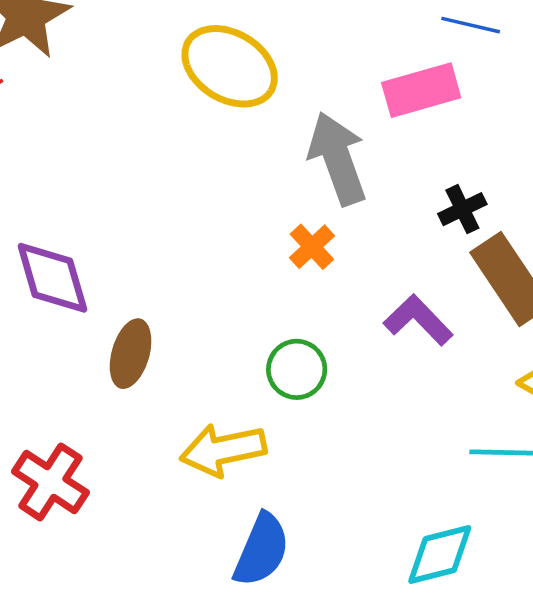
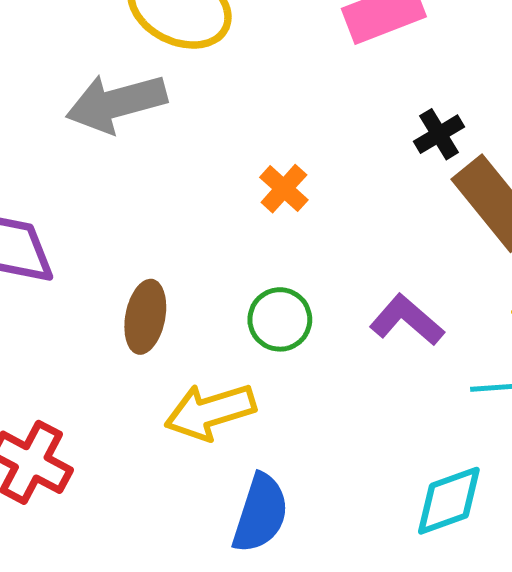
gray arrow: (338, 158) -> (116, 103), moved, turned -80
purple L-shape: (418, 320) -> (407, 320), moved
brown ellipse: (131, 354) -> (145, 317), moved

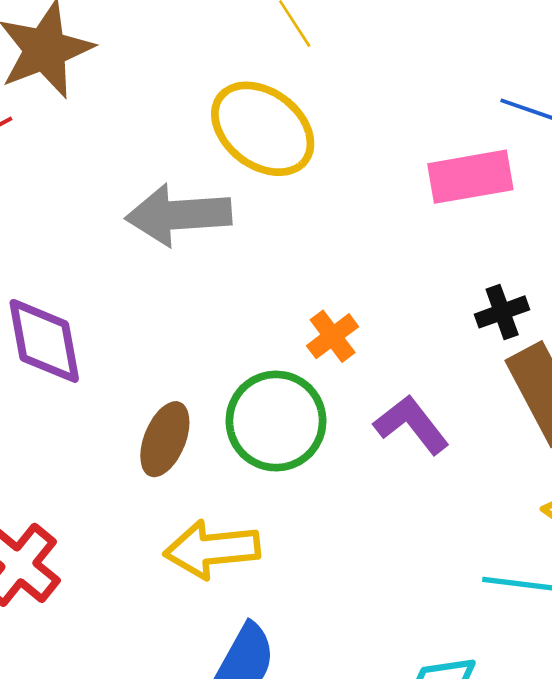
green circle: (280, 319) -> (276, 421), moved, size x1.5
purple L-shape: (407, 320) -> (411, 425), moved

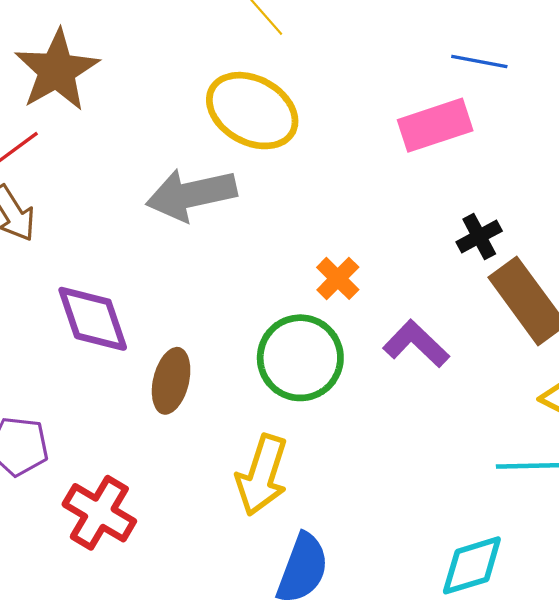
brown ellipse: (165, 439) -> (171, 381), moved
yellow arrow: (212, 549) -> (262, 475), turned -58

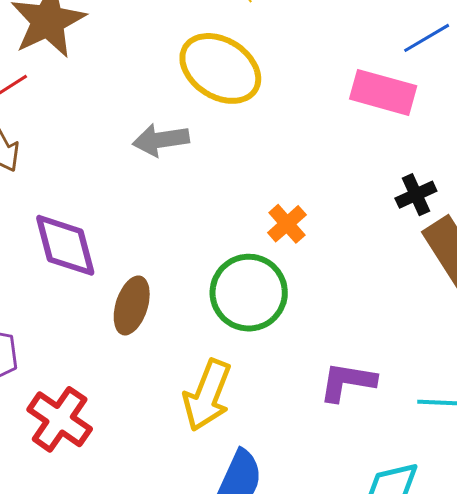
blue line: (479, 61) -> (427, 38), turned -45
pink rectangle: (435, 125) -> (383, 92), turned 30
gray arrow: (191, 195) -> (161, 140), size x0.7
purple L-shape: (416, 344) -> (347, 382), moved, turned -38

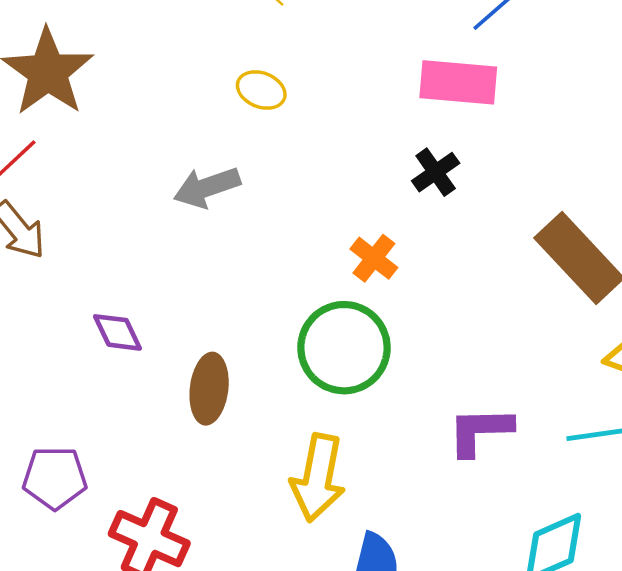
yellow ellipse: (220, 68) -> (261, 90), size x0.5
black cross: (416, 195) -> (436, 172), moved
purple diamond: (65, 245) -> (118, 332), size x0.6

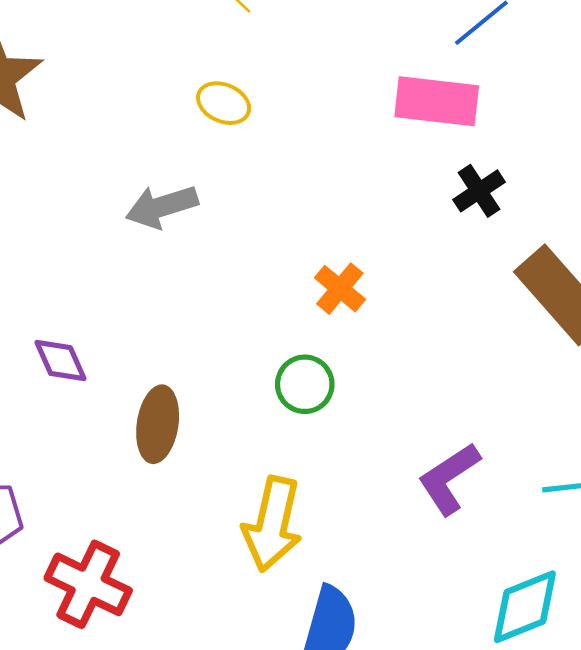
black cross: (436, 172) -> (479, 191), moved
green circle: (344, 348) -> (305, 384), size x0.6
purple L-shape: (480, 431) -> (449, 479), turned -34

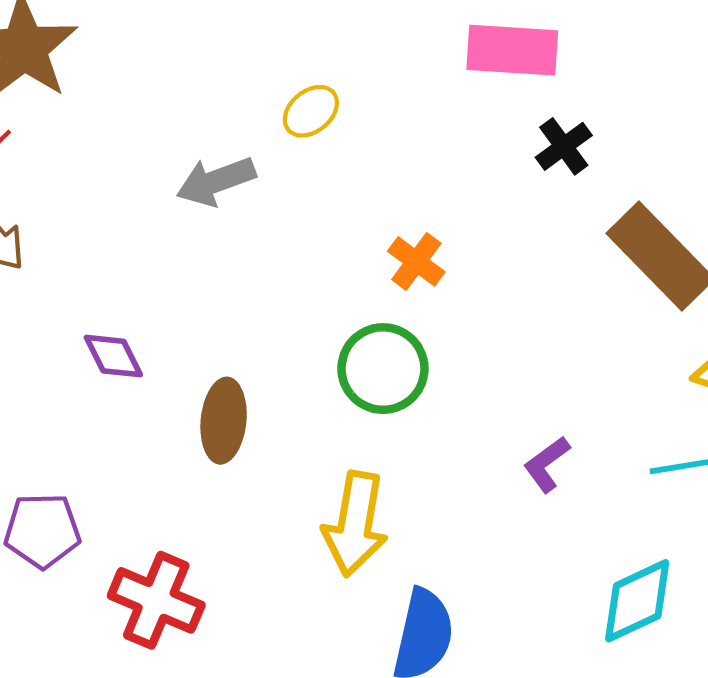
yellow ellipse: (224, 103) -> (311, 111), moved, turned -60
green circle: (305, 384) -> (383, 369), size x1.4
purple L-shape: (449, 479) -> (547, 464), size x0.7

